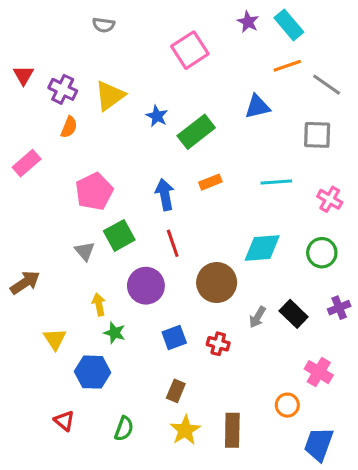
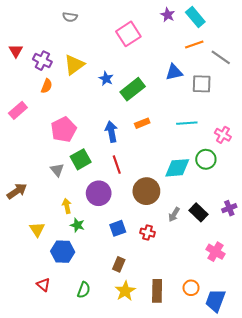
gray square: (317, 135) -> (202, 84), moved
green circle: (322, 253) -> (206, 159), moved
orange circle: (287, 405) -> (191, 288), moved

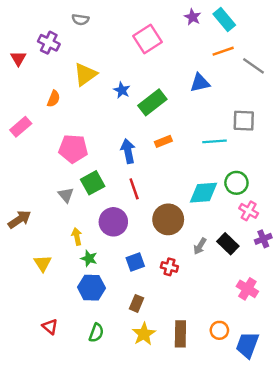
purple cross: (42, 61) -> (49, 43), moved
gray square: (202, 84) -> (244, 121), moved
pink pentagon: (64, 130) -> (73, 149), turned 30
pink cross: (223, 135) -> (249, 211), moved
blue hexagon: (63, 252) -> (91, 288), moved

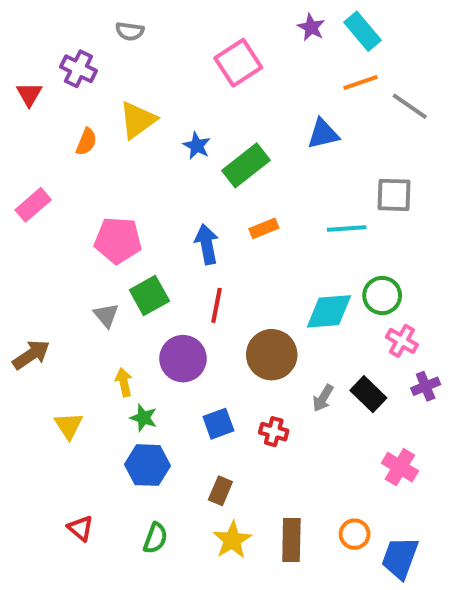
orange semicircle: (54, 99) -> (86, 142), moved
red line: (134, 189) -> (217, 305), turned 30

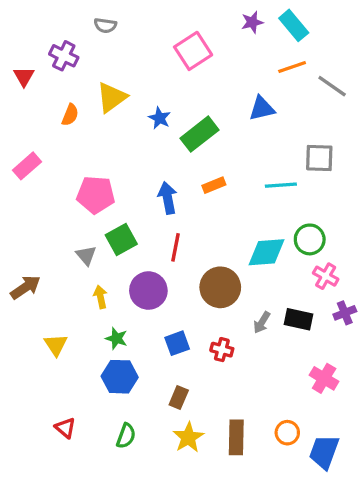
purple star: (311, 27) -> (252, 22), turned 30
yellow arrow: (124, 382) -> (100, 297), moved
black rectangle: (368, 394) -> (298, 319), turned -32

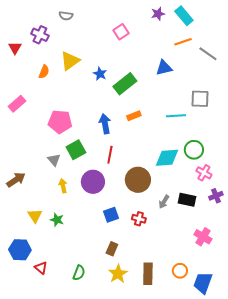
pink square: (193, 51) -> (121, 32), size x0.7
green star: (116, 338) -> (57, 220), moved
blue hexagon: (120, 377) -> (20, 250), moved

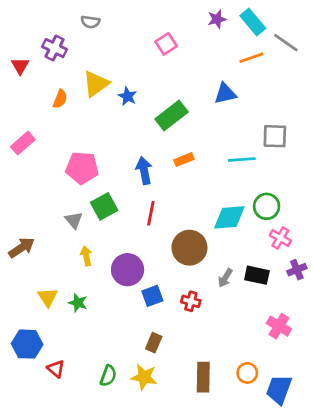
gray line: (208, 54) -> (286, 43), moved
blue star: (100, 74) -> (128, 96), moved
purple circle: (93, 182) -> (128, 270), moved
yellow star: (118, 274) -> (144, 377), moved, turned -30

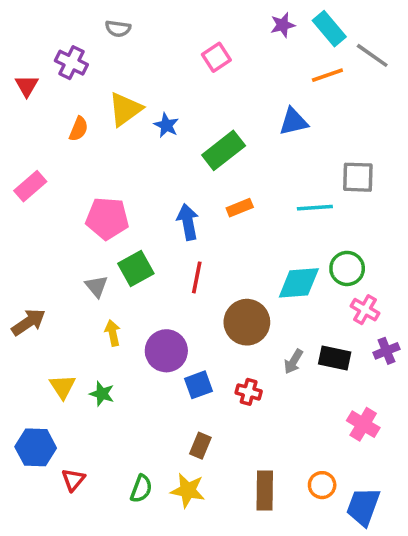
red triangle: (56, 369) -> (73, 480), turned 30

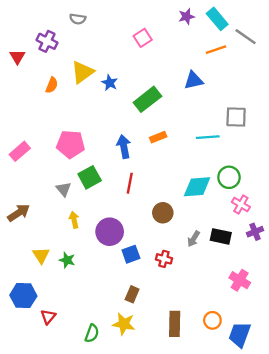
pink rectangle: (30, 186) -> (20, 151), moved
brown circle: (247, 322) -> (163, 213), size x0.7
green semicircle: (141, 489) -> (92, 333), moved

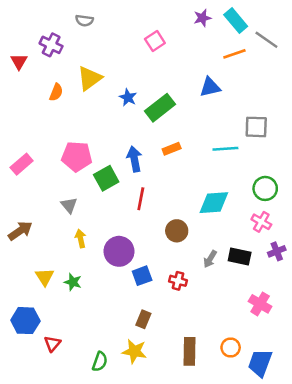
blue star: (110, 83) -> (128, 97), moved
green square: (90, 177) -> (106, 178), moved
green circle: (229, 177) -> (265, 188), moved

